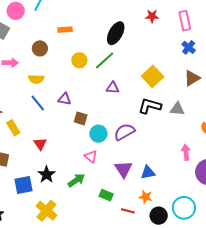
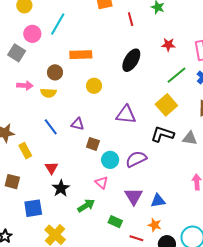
orange rectangle: (65, 30) -> (81, 55), size x1.5
green line: (105, 61) -> (176, 75), moved
yellow semicircle: (36, 79) -> (48, 93), moved
purple triangle: (113, 88) -> (126, 115), size x1.5
black star: (47, 174) -> (61, 188), moved

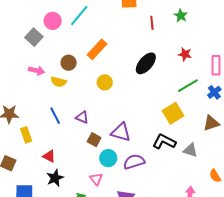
orange rectangle: (81, 55) -> (97, 49), turned -55
purple triangle: (126, 115) -> (121, 132), moved
red triangle: (51, 168) -> (49, 156), turned -40

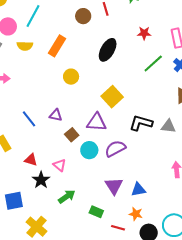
brown circle: (69, 63) -> (83, 16), moved
yellow semicircle: (59, 82) -> (25, 46), moved
yellow square: (173, 113) -> (112, 97), moved
brown square: (94, 140) -> (72, 135), turned 32
pink triangle: (96, 179) -> (60, 165), moved

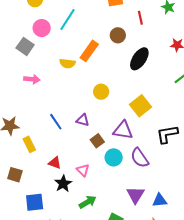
brown circle: (83, 16) -> (118, 35), moved
yellow semicircle: (25, 46) -> (67, 63), moved
yellow circle: (71, 77) -> (101, 92), moved
black L-shape: (141, 123) -> (167, 134), turned -30
purple semicircle: (115, 149) -> (140, 158), turned -100

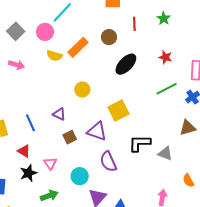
pink circle: (42, 28) -> (45, 32), moved
blue line: (56, 122) -> (30, 123), moved
cyan circle: (114, 157) -> (80, 176), moved

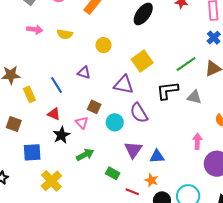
yellow semicircle: (54, 56) -> (65, 34), moved
green line: (167, 89) -> (186, 64), moved
brown square: (70, 137) -> (94, 107), moved, turned -32
cyan circle: (80, 176) -> (115, 122), moved

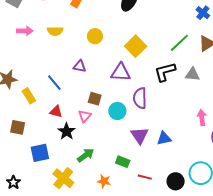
purple semicircle: (139, 113) -> (140, 98), turned 40
pink triangle: (82, 123) -> (85, 116), turned 32
green arrow: (85, 155) -> (86, 155), moved
orange star: (151, 180) -> (104, 181), moved

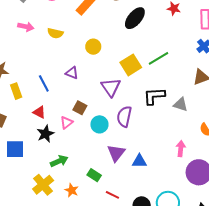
green line: (179, 43) -> (158, 58), moved
purple triangle: (121, 72) -> (111, 87), turned 40
yellow cross: (63, 178) -> (43, 185), moved

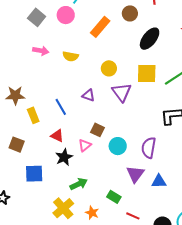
yellow square: (131, 65) -> (147, 73), moved, turned 35
purple triangle: (111, 87) -> (122, 92), moved
purple semicircle: (124, 117) -> (149, 148), moved

